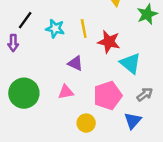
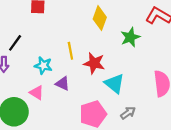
cyan star: (55, 29) -> (43, 65), moved
pink triangle: (66, 92) -> (37, 93), moved, turned 42

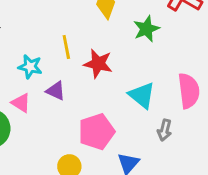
cyan triangle: (114, 84) -> (142, 95), moved
gray arrow: (128, 113) -> (165, 130), moved, turned 140

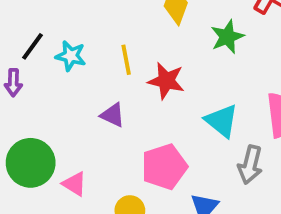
cyan star: (30, 67) -> (71, 56), moved
pink triangle: (21, 103) -> (75, 184), moved
gray arrow: (165, 130) -> (250, 165), size x1.4

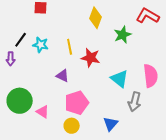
pink pentagon: (164, 167) -> (77, 103), moved

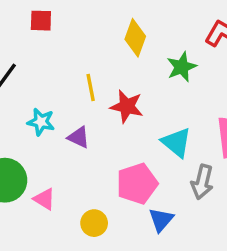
cyan star: (41, 45) -> (41, 122), moved
pink pentagon: (77, 103) -> (137, 184), moved

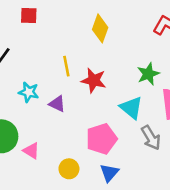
green star: (182, 67) -> (148, 74), moved
gray arrow: (202, 182) -> (151, 138), turned -45
blue triangle: (161, 220) -> (109, 173), moved

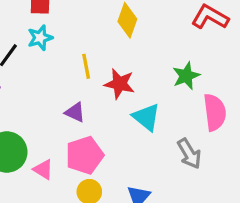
cyan star: (29, 92) -> (40, 38), moved, turned -30
cyan triangle: (131, 108) -> (146, 117), moved
pink pentagon: (101, 139) -> (85, 155), moved

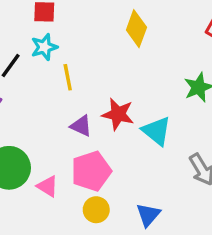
yellow line: (86, 66) -> (68, 77), moved
red star: (119, 84) -> (118, 114), moved

